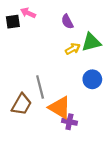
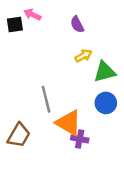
green triangle: (91, 42) -> (105, 72), moved
blue circle: (92, 79) -> (106, 103), moved
brown trapezoid: (22, 104) -> (19, 135), moved

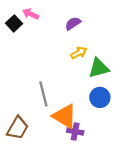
black square: (15, 25) -> (14, 23), turned -35
purple semicircle: (77, 25) -> (73, 23), turned 84

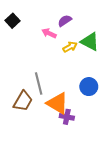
pink arrow: (31, 14) -> (49, 33), moved
green triangle: (99, 68) -> (90, 42), moved, turned 42
brown trapezoid: (18, 128) -> (23, 101), moved

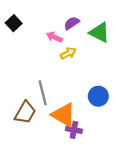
green triangle: (90, 42) -> (99, 32), moved
yellow arrow: (70, 47) -> (68, 53), moved

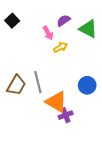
pink arrow: (54, 37) -> (48, 33), turned -144
brown trapezoid: (25, 112) -> (16, 85), moved
purple cross: (74, 130) -> (66, 115), turned -32

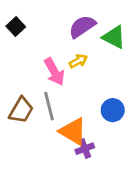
purple semicircle: (64, 21) -> (82, 27), size x1.5
pink arrow: (48, 33) -> (54, 72), moved, size x1.5

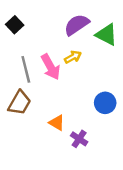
gray line: (49, 106) -> (26, 69), moved
orange triangle: (73, 131) -> (57, 123), moved, size x0.6
purple cross: (85, 149) -> (79, 139), turned -35

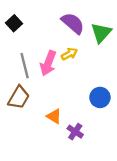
purple semicircle: (77, 25) -> (73, 23), turned 75
green triangle: (106, 35) -> (101, 33), turned 45
pink arrow: (51, 67) -> (48, 63), turned 50

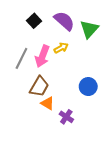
black square: (14, 23) -> (34, 21), moved
gray line: (25, 66) -> (21, 58), turned 40
brown trapezoid: (19, 97) -> (39, 87), moved

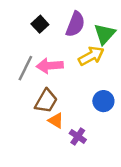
purple semicircle: (64, 21) -> (75, 24), turned 70
yellow arrow: (61, 48) -> (91, 56), moved, size x1.5
pink arrow: (42, 56) -> (50, 66), turned 65

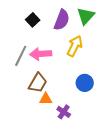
green triangle: (105, 34) -> (86, 16), moved
yellow arrow: (91, 56) -> (75, 46), turned -35
orange triangle: (56, 121) -> (46, 99), turned -32

